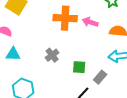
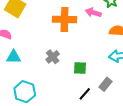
pink arrow: (90, 22) -> (93, 13), moved
gray rectangle: (100, 77) -> (105, 84), moved

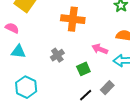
pink arrow: (93, 13) -> (100, 49), moved
green square: (80, 68) -> (83, 69), turned -32

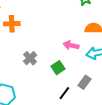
orange cross: (73, 19) -> (12, 24), moved, size x0.7

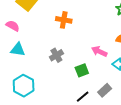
orange cross: (12, 24) -> (64, 20), moved

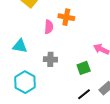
pink semicircle: (13, 26) -> (49, 27), moved, turned 64
gray cross: (56, 55) -> (50, 59), moved, turned 32

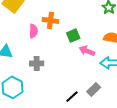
green square: (84, 68) -> (73, 36), moved

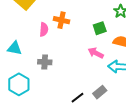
green square: (73, 36) -> (100, 28), moved

